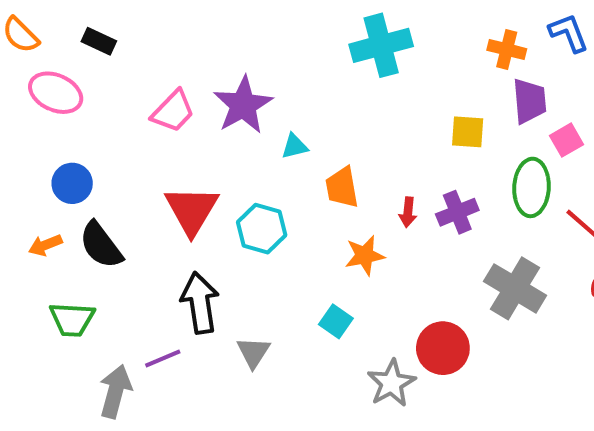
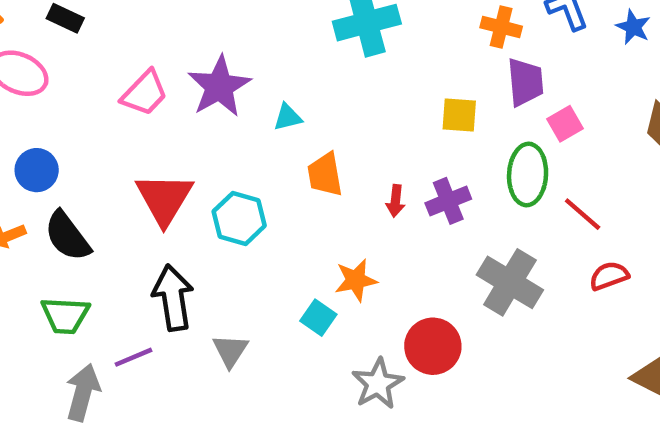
cyan triangle: (295, 146) -> (288, 117), moved
orange star: (365, 255) -> (356, 280), moved
green trapezoid: (72, 319) -> (65, 315), moved

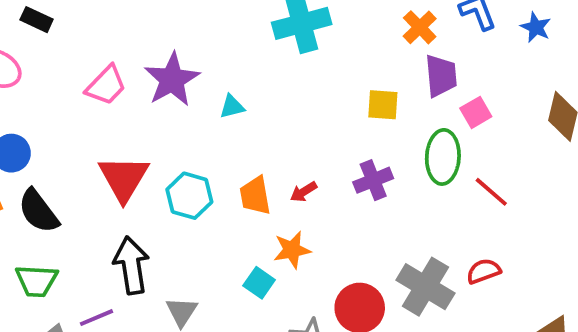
orange cross: (501, 27) -> (420, 27), turned 32
orange trapezoid: (325, 174) -> (255, 196), moved
red arrow: (395, 201) -> (304, 192), moved, turned 52
red semicircle: (609, 276) -> (484, 271), moved
gray cross: (510, 282) -> (425, 287), moved

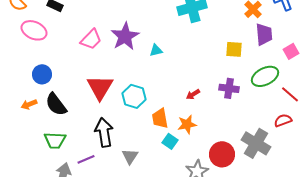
pink square: (476, 112) -> (291, 51), moved
green ellipse: (443, 157) -> (265, 76), turned 60
purple cross: (373, 180) -> (229, 88), turned 30
orange trapezoid: (255, 196) -> (160, 118), moved
red semicircle: (484, 271) -> (283, 120), moved

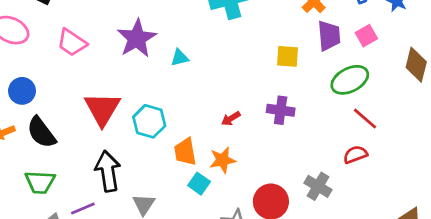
pink trapezoid: (91, 39) -> (72, 43), moved, turned 80
pink square: (291, 51) -> (366, 36), moved
green ellipse: (265, 76) -> (350, 80), moved
gray cross: (256, 143) -> (318, 186), size x0.7

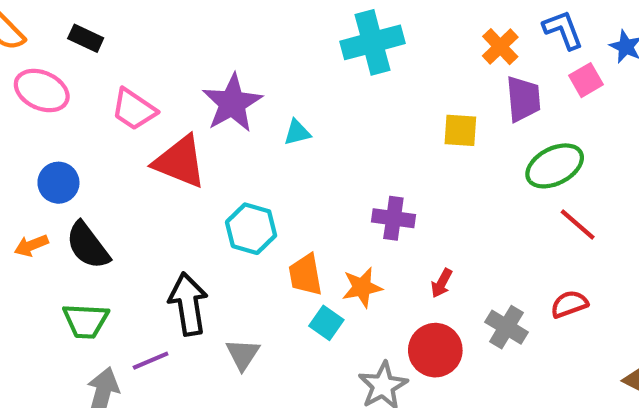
pink square: (366, 36) -> (586, 80), moved
red triangle: (102, 109) -> (180, 162), moved, turned -39
purple cross: (281, 110) -> (393, 218), moved
red arrow: (231, 119) -> (442, 283), moved, turned -30
red semicircle: (355, 155) -> (569, 304), moved

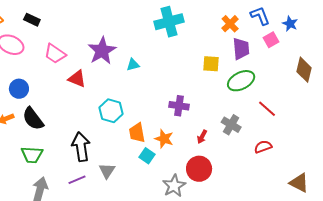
red triangle: (180, 162) -> (77, 79), size x0.7
green ellipse: (555, 166) -> (241, 81), moved
orange star: (362, 287) -> (164, 139), turned 30
gray cross: (506, 327) -> (231, 125), moved
purple line: (151, 361) -> (77, 180), moved

